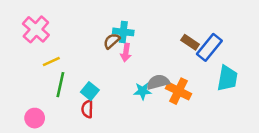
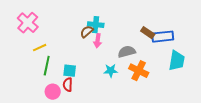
blue rectangle: (209, 47) -> (163, 37), turned 45
gray semicircle: (158, 82) -> (127, 52), moved
cyan square: (90, 91) -> (70, 71), turned -32
pink circle: (35, 118) -> (53, 92), moved

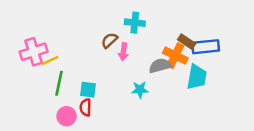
pink cross: (28, 23) -> (34, 52), moved, turned 30
cyan cross: (96, 25) -> (135, 23), moved
cyan trapezoid: (177, 61) -> (197, 77), moved
orange cross: (139, 71) -> (175, 56), moved

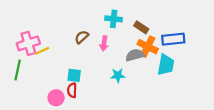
brown semicircle: (110, 40) -> (82, 37), moved
brown rectangle: (187, 42) -> (141, 27), moved
green line: (59, 83) -> (18, 70), moved

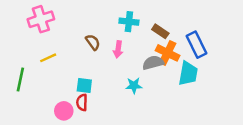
brown semicircle: (82, 37) -> (93, 42), turned 96
blue rectangle: (173, 39) -> (196, 45), turned 70
pink cross: (28, 43) -> (41, 19), moved

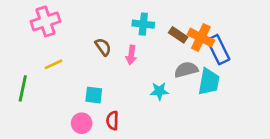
orange cross: (168, 53) -> (201, 38), moved
gray semicircle: (153, 63) -> (186, 70), moved
cyan star: (134, 86) -> (159, 91), moved
red semicircle: (82, 102) -> (112, 121), moved
pink circle: (64, 111) -> (82, 123), moved

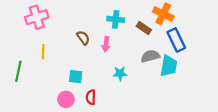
orange cross: (201, 38) -> (163, 14), moved
yellow line: (54, 64) -> (43, 52), turned -64
cyan star: (159, 91) -> (120, 73), moved

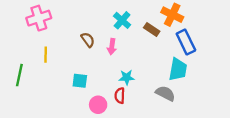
cyan cross: (116, 19) -> (122, 20), turned 35
gray semicircle: (150, 56) -> (165, 93), moved, turned 42
red semicircle: (91, 97) -> (120, 96), moved
pink circle: (66, 99) -> (98, 105), moved

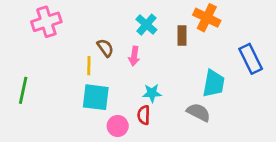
brown rectangle: (152, 29) -> (182, 36), turned 56
blue rectangle: (186, 42) -> (251, 59), moved
yellow line: (46, 55) -> (89, 66), moved
cyan square: (80, 81) -> (96, 97), size x1.5

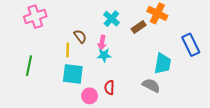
brown rectangle: (182, 36) -> (139, 27), turned 56
green line: (23, 90) -> (29, 66), moved
cyan star: (152, 93) -> (104, 55), moved

